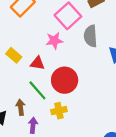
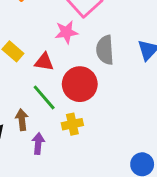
gray semicircle: (91, 36) -> (105, 50), moved

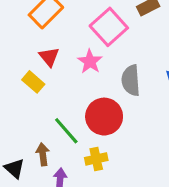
pink star: (66, 32) -> (90, 61), turned -30
red triangle: (44, 62) -> (49, 57), moved, turned 42

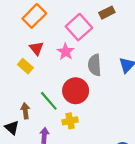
brown arrow: (43, 154) -> (25, 111), moved

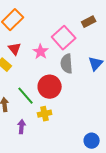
brown rectangle: (107, 13) -> (89, 22), moved
pink square: (79, 27) -> (64, 38), moved

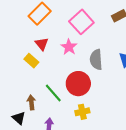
pink square: (64, 38) -> (81, 22), moved
yellow cross: (45, 114) -> (82, 112), moved

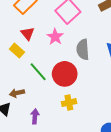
green line: (53, 93) -> (38, 72), moved
brown arrow: (31, 102) -> (17, 93), turned -96

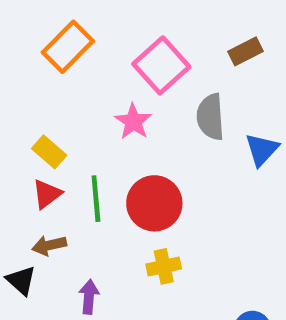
red triangle: (28, 34) -> (47, 194), moved, turned 32
gray semicircle: (83, 49) -> (210, 117), moved
green line: (38, 72) -> (96, 199), turned 36

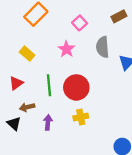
pink square: (161, 65) -> (80, 23), size x0.6
yellow rectangle: (49, 152) -> (27, 54), moved
red triangle: (47, 194) -> (16, 83), moved
purple arrow: (89, 297) -> (48, 122), moved

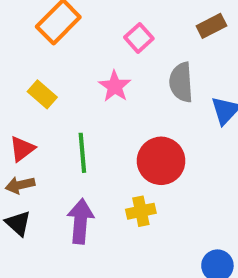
red circle: (76, 87) -> (161, 161), moved
brown arrow: (27, 107) -> (20, 185), moved
purple arrow: (48, 122) -> (80, 221), size x1.5

